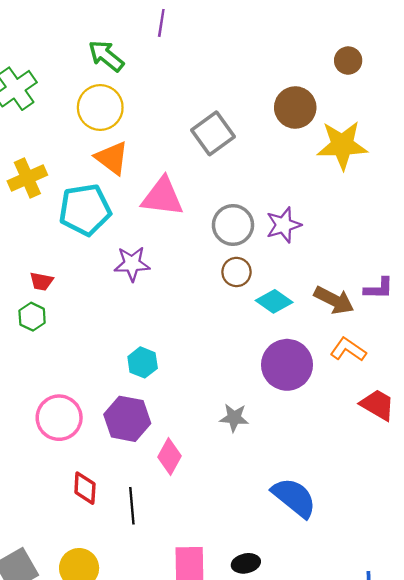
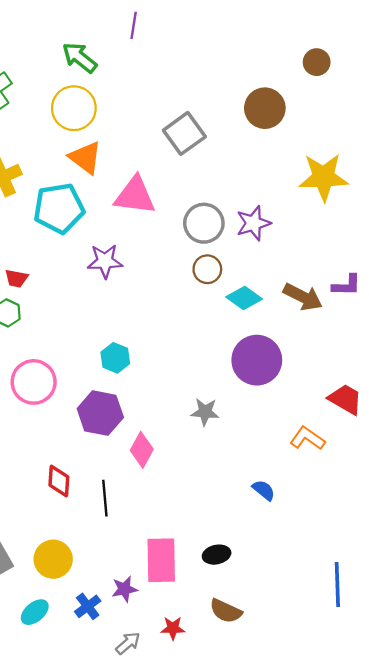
yellow star: (342, 145) -> (324, 177), moved
orange L-shape: (348, 350) -> (307, 438), moved
pink circle: (59, 418) -> (34, 382), moved
blue semicircle: (294, 498) -> (264, 490), size x0.5

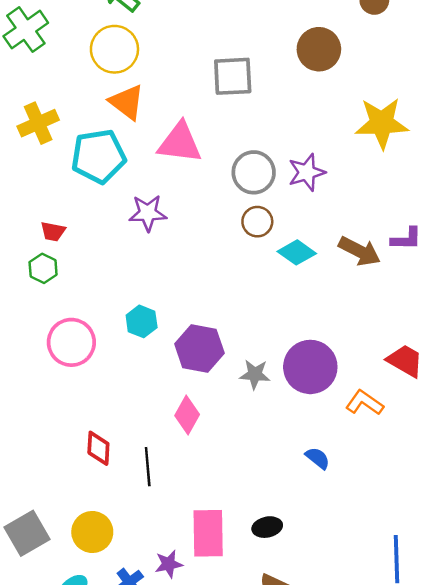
gray square: (184, 133) -> (233, 76), turned 33
cyan hexagon: (115, 358) -> (142, 321), moved
purple circle: (257, 360) -> (310, 367), moved
purple hexagon: (100, 413) -> (199, 348), moved

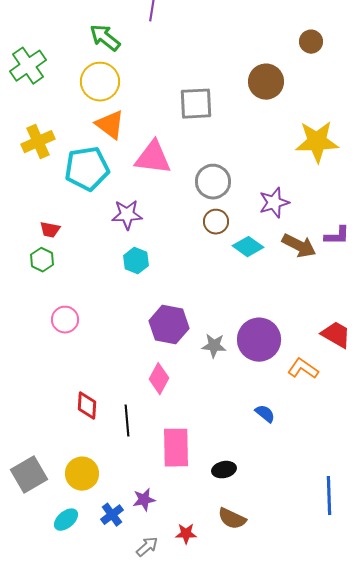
purple star: (307, 172) -> (274, 203), moved
cyan hexagon: (142, 321) -> (136, 261), moved
pink circle: (71, 342) -> (65, 320), size x0.7
pink rectangle: (208, 533) -> (176, 448), moved

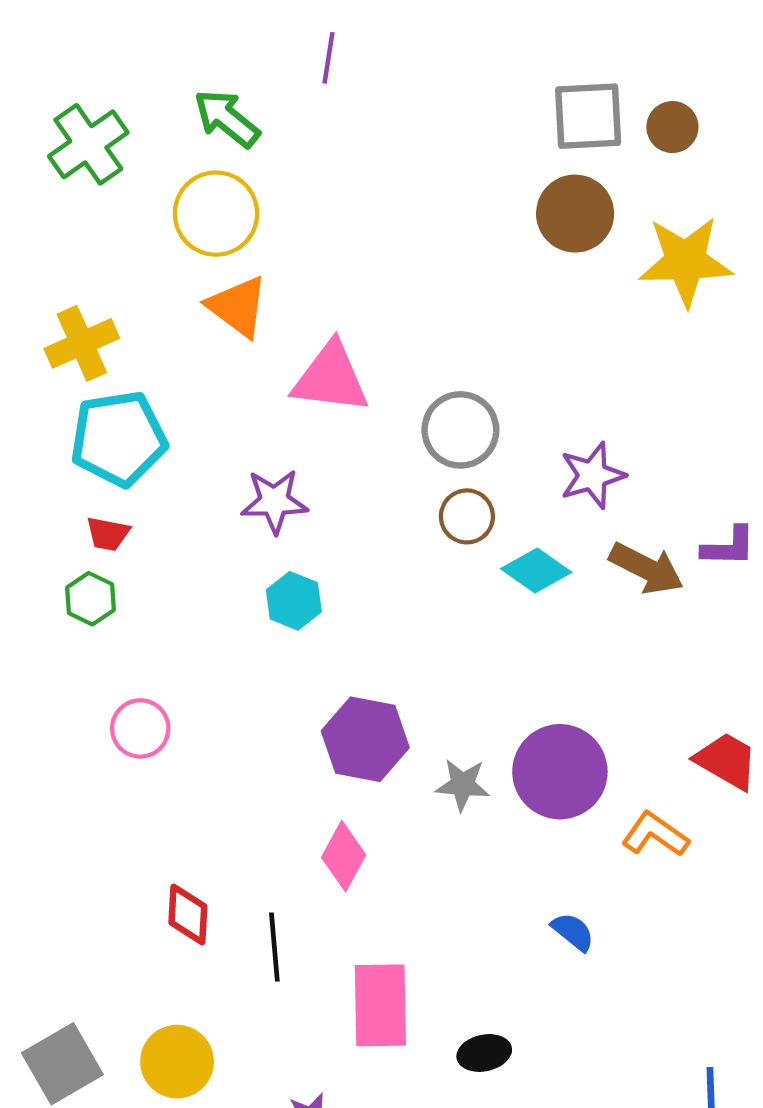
green cross: (28, 66) -> (88, 144), moved
gray square: (196, 104) -> (588, 116), moved
yellow star: (317, 142) -> (685, 261), moved
cyan pentagon: (87, 169) -> (119, 439), moved

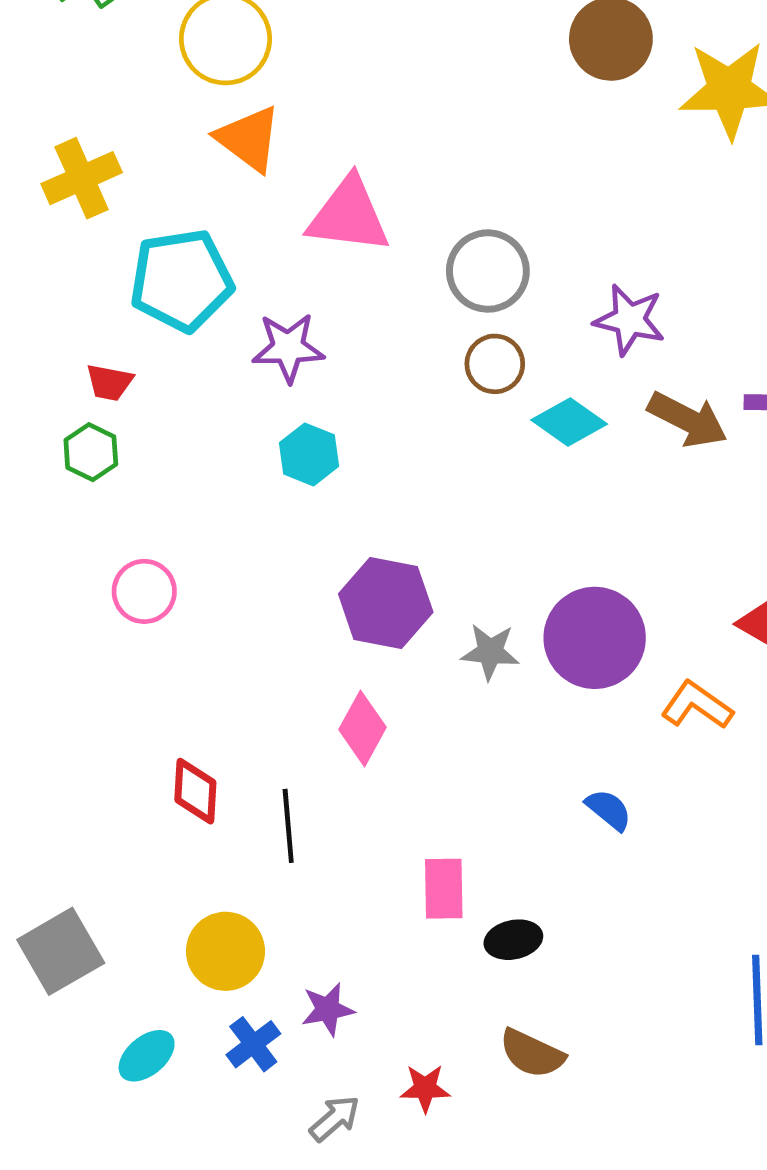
cyan pentagon: (119, 439) -> (181, 280), moved
purple star: (592, 475) -> (629, 320), turned 30
pink rectangle: (380, 1005) -> (444, 889), moved, size x0.7
yellow circle: (177, 1062) -> (226, 951), moved

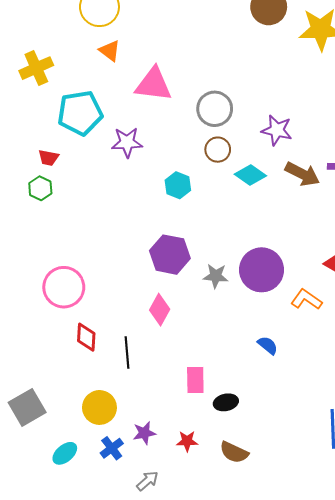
orange triangle: (249, 139) -> (110, 51), size x0.7
cyan hexagon: (309, 454) -> (178, 185), moved
pink circle: (144, 591) -> (64, 287), moved, size x1.5
red star: (425, 1088) -> (187, 441), moved

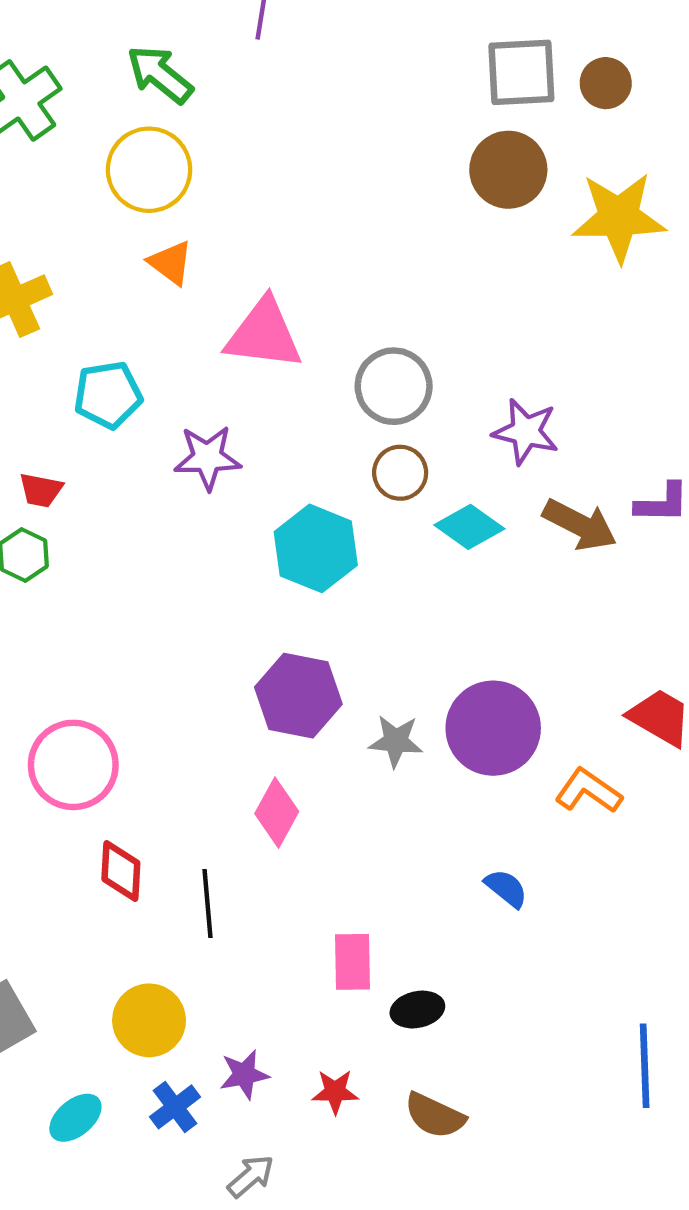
cyan pentagon: (80, 113) -> (108, 395), size x0.7
cyan hexagon: (178, 185) -> (316, 548), size x1.5

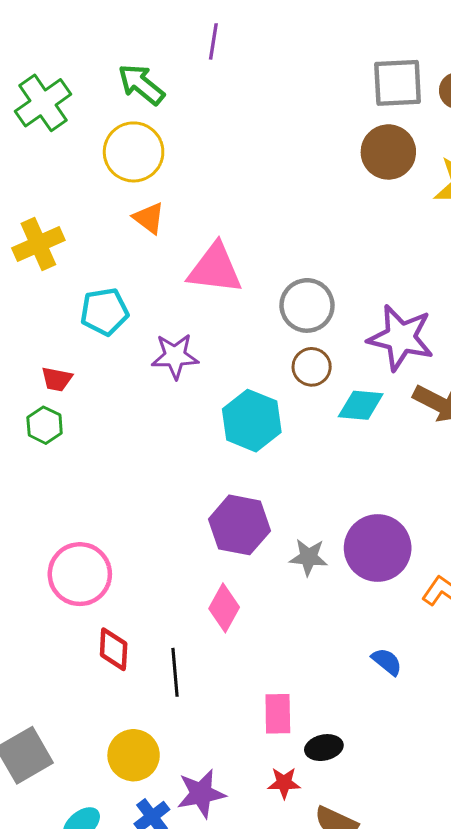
purple star: (526, 432) -> (401, 338), size x1.4
cyan diamond: (469, 527) -> (361, 405), turned -30
purple star: (244, 1074) -> (201, 794), size x1.4
red star: (335, 1092) -> (284, 783), moved

